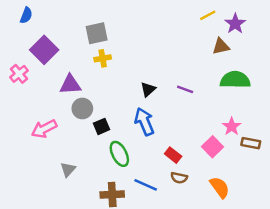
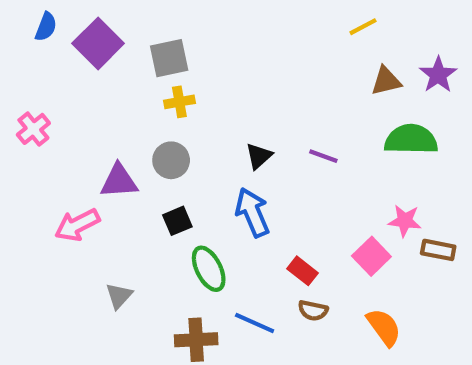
purple star: (235, 24) -> (438, 75), moved
purple square: (44, 50) -> (98, 43), moved
purple triangle: (70, 85) -> (119, 181), moved
gray circle: (82, 108) -> (171, 160), moved
pink star: (232, 126) -> (405, 221), turned -30

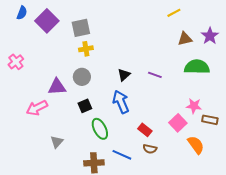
orange semicircle: (384, 327) -> (196, 145), moved

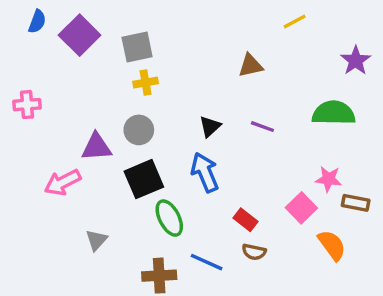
brown triangle: (185, 39) -> (251, 66), moved
pink cross: (16, 62) -> (27, 105), turned 35
black square: (85, 106) -> (144, 179), size x1.6

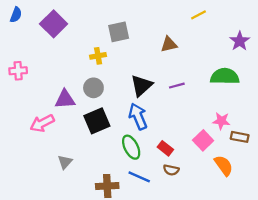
blue semicircle: (37, 22) -> (16, 15), moved
gray square: (137, 47) -> (119, 32), moved
black triangle: (210, 127) -> (141, 86), size x1.5
purple line: (262, 127) -> (177, 86), turned -35
green ellipse: (169, 218) -> (131, 147), moved

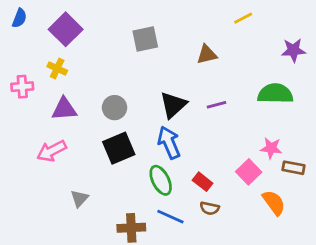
purple star: (240, 41) -> (293, 50), turned 30
yellow cross: (98, 56) -> (57, 68), moved, turned 35
purple triangle: (65, 99) -> (64, 109), moved

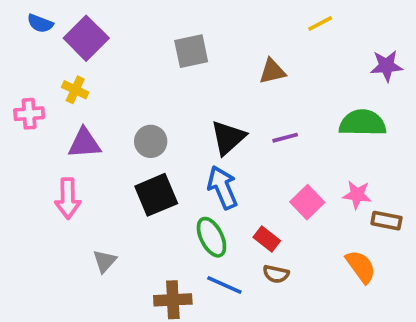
blue semicircle: (19, 18) -> (40, 23), moved, turned 90
pink arrow: (52, 151) -> (68, 198), turned -64
pink square: (249, 172) -> (307, 202), moved

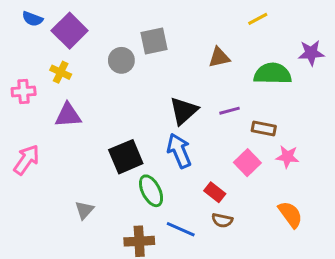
green semicircle: (363, 123) -> (273, 74), moved
gray circle: (151, 141) -> (121, 60), moved
pink arrow: (68, 198) -> (27, 160), moved, turned -144
brown rectangle: (386, 221) -> (264, 129), moved
green ellipse: (211, 237) -> (151, 191), moved

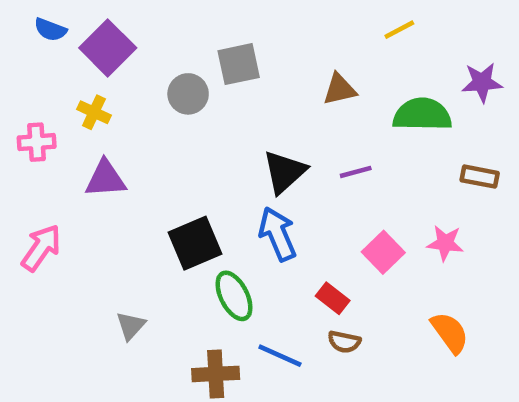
brown rectangle: (264, 129) -> (480, 177), moved

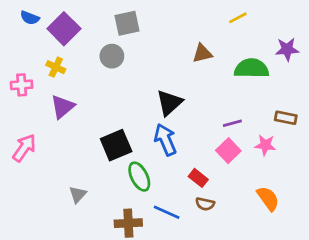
gray square: (239, 64) -> (127, 23), moved
purple line: (356, 172) -> (232, 123), moved
brown rectangle: (480, 177) -> (286, 118), moved
purple triangle: (105, 179) -> (63, 107), turned -36

